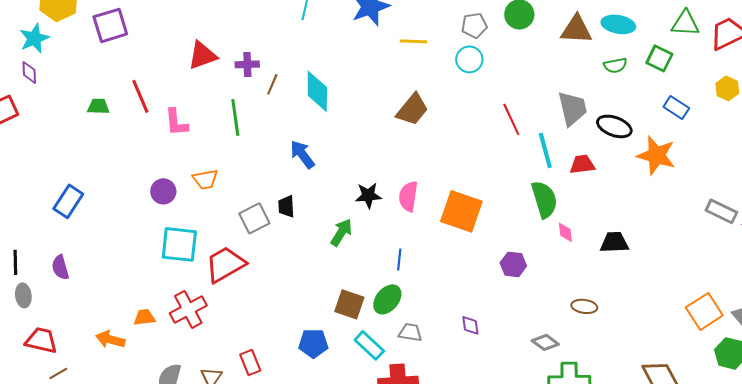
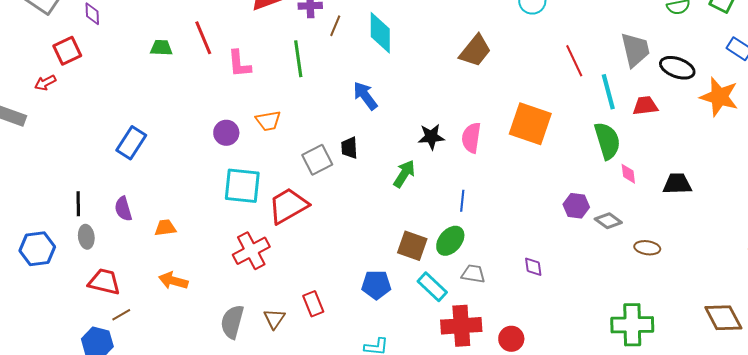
orange square: (461, 211) -> (530, 124), moved
orange trapezoid: (144, 317) -> (165, 228), moved
gray diamond: (545, 342) -> (608, 221), moved

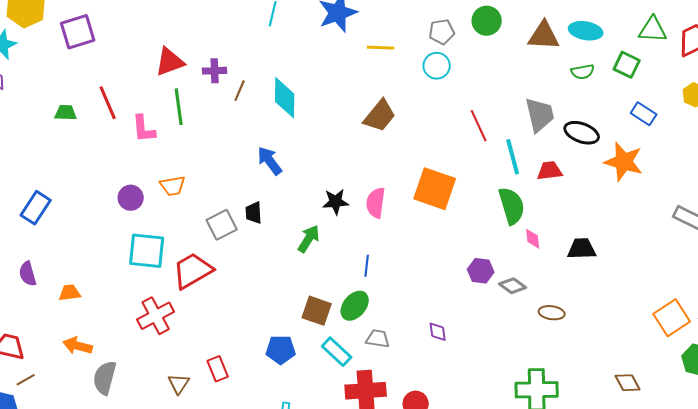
green line: (298, 59) -> (179, 107), moved
brown diamond: (723, 318) -> (628, 383), size x0.7
gray semicircle: (232, 322) -> (105, 378), moved

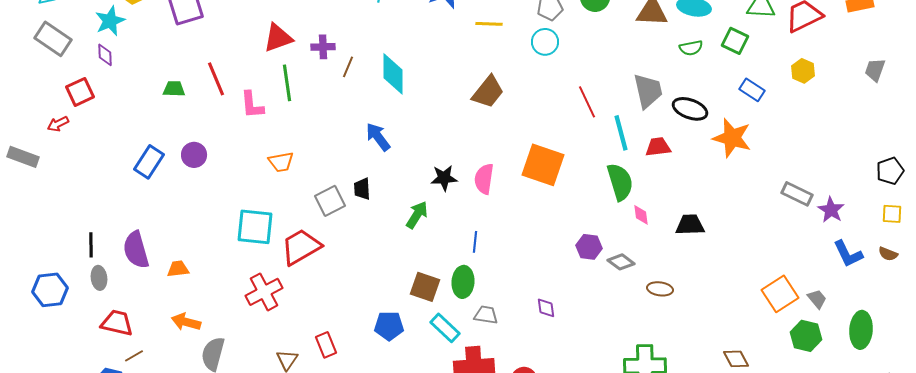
purple circle: (131, 198) -> (194, 155), moved
blue rectangle: (36, 208) -> (149, 162), moved
purple semicircle: (28, 274) -> (136, 250), size x1.5
green ellipse: (355, 306) -> (463, 282), turned -36

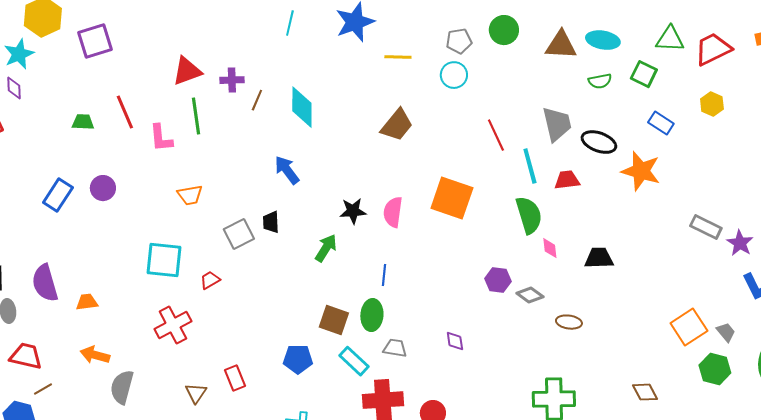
red trapezoid: (301, 247) -> (210, 280), size x0.5

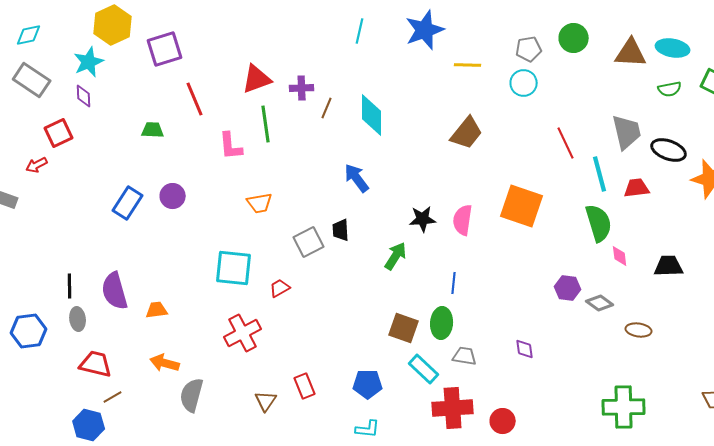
red line: (125, 112) -> (195, 99), moved
blue pentagon: (298, 359) -> (368, 384), moved

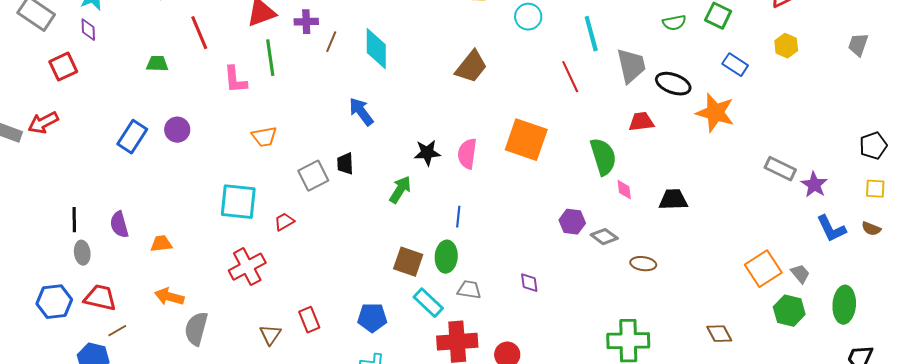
red arrow: (37, 165) -> (43, 123), moved, size x1.4
cyan line: (600, 174) -> (591, 34), moved
purple semicircle: (115, 291) -> (119, 225), size x0.7
blue hexagon: (29, 331) -> (54, 302), moved

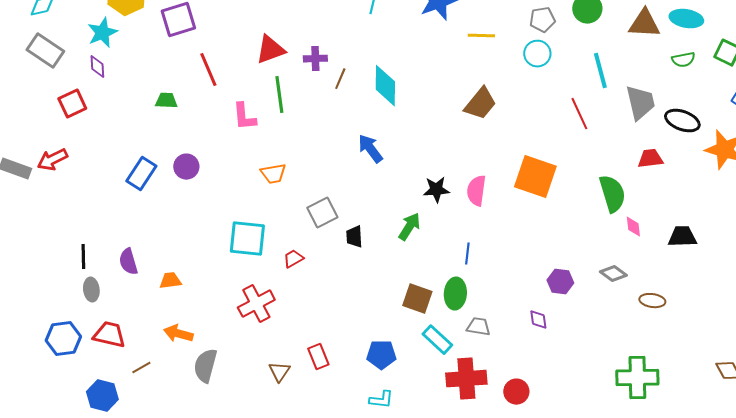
black trapezoid: (345, 164) -> (354, 237), moved
purple hexagon: (572, 222) -> (560, 282), moved
brown line: (117, 331) -> (141, 368), moved

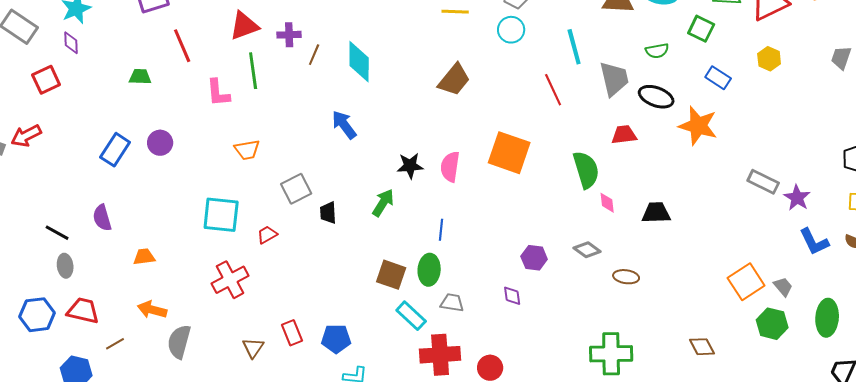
green semicircle: (683, 60) -> (657, 51), moved
black line: (83, 257) -> (57, 233), turned -60
purple semicircle: (128, 262) -> (102, 218), moved
blue pentagon: (381, 355) -> (336, 339), moved

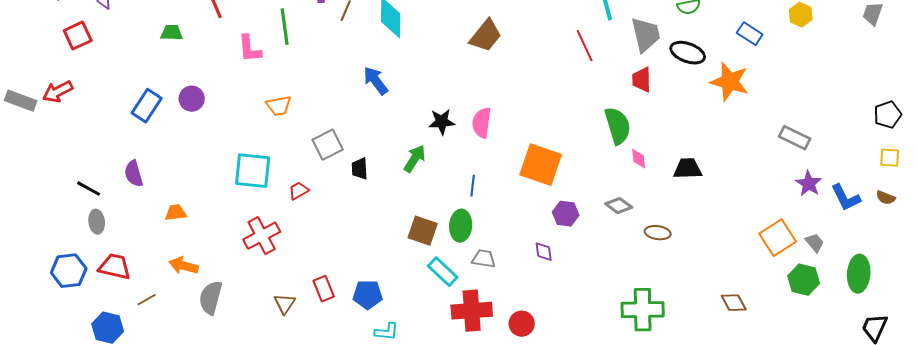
red trapezoid: (624, 135) -> (642, 80), moved, turned -84
orange square: (509, 153) -> (541, 165), moved
purple star: (797, 198) -> (809, 184), moved

